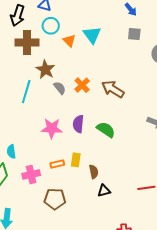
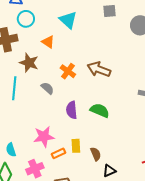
orange triangle: (69, 41) -> (48, 42), moved
gray semicircle: (60, 88) -> (47, 88), moved
pink star: (52, 128) -> (44, 137), moved

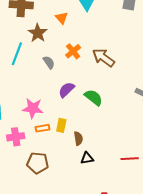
purple semicircle: (72, 110) -> (66, 90), turned 36

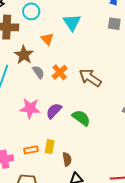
gray semicircle: (49, 62) -> (38, 72), moved
pink star: (33, 108) -> (30, 108), moved

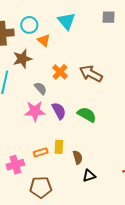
cyan circle: (31, 11) -> (29, 25), moved
brown star: (24, 55) -> (22, 59), turned 30
gray semicircle: (38, 72) -> (40, 88), moved
purple semicircle: (54, 111) -> (59, 111), turned 114

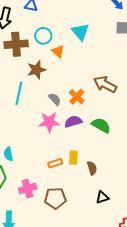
orange cross: (60, 72) -> (77, 97), moved
purple semicircle: (59, 111) -> (73, 122), turned -78
pink cross: (15, 165) -> (28, 189), moved
black triangle: (89, 176) -> (102, 197), moved

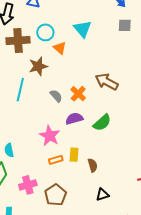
pink star: (49, 122) -> (50, 136), moved, turned 30
green semicircle: (101, 125) -> (102, 123), turned 108
brown pentagon: (55, 198) -> (55, 195), turned -30

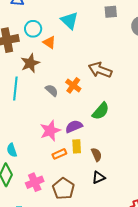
purple semicircle: (74, 119) -> (74, 127), moved
pink star: (50, 136) -> (50, 131), turned 30
black triangle: (102, 195) -> (99, 178), moved

